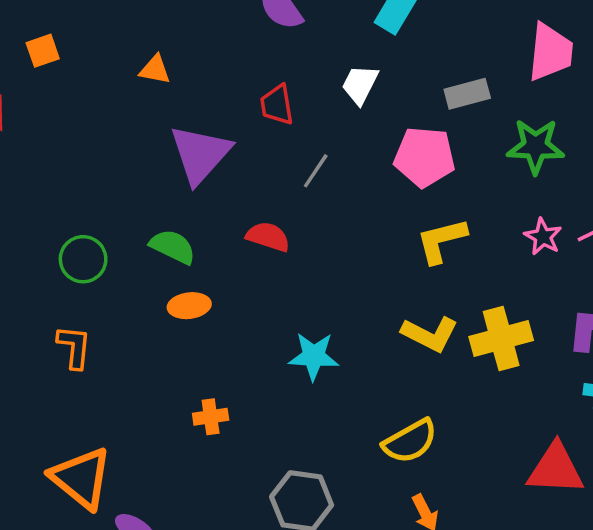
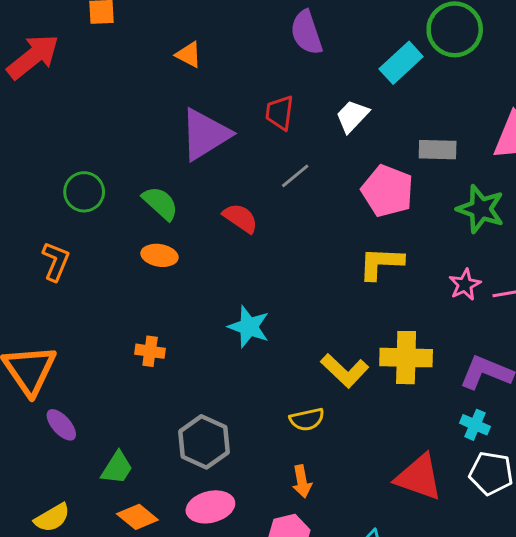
yellow L-shape: (430, 334) -> (345, 371), moved
yellow semicircle: (410, 441) -> (307, 419), size x0.7

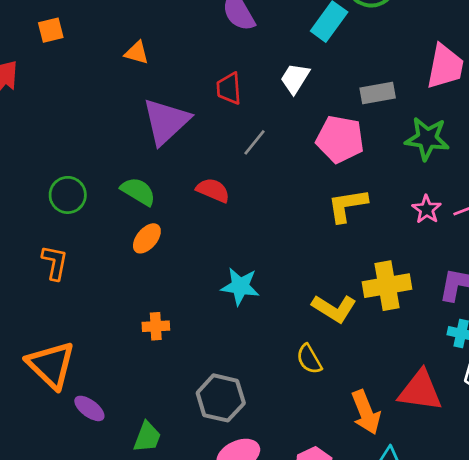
orange ellipse: (159, 255) -> (147, 238), turned -48
yellow semicircle: (307, 419) -> (309, 359), turned 84
orange arrow: (302, 481) -> (366, 412), moved, size x1.5

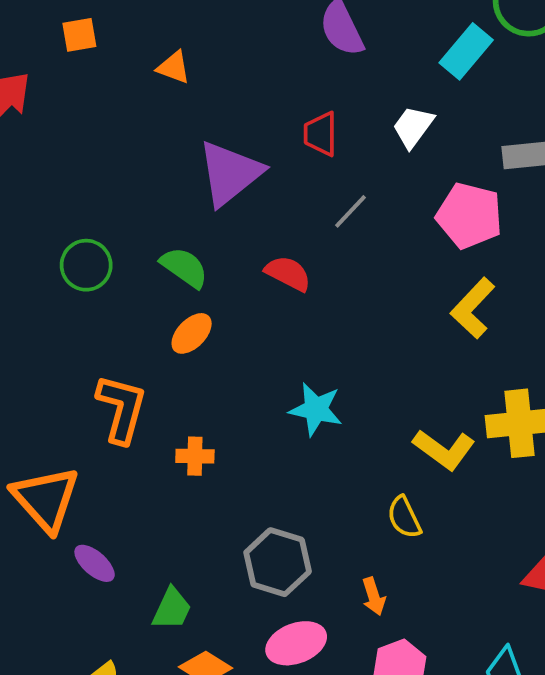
orange triangle: (137, 53) -> (174, 67), moved
yellow L-shape: (347, 205) -> (473, 308), turned -42
orange L-shape: (55, 263) -> (121, 409), moved, size x1.4
orange arrow: (366, 412) -> (374, 596), moved, size x0.6

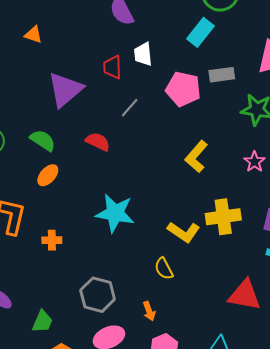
cyan rectangle: (466, 51) -> (200, 32), moved
white trapezoid: (413, 127) -> (143, 54), moved, turned -40
pink pentagon: (469, 216) -> (183, 89), moved
cyan star: (316, 409) -> (115, 213), size x1.4

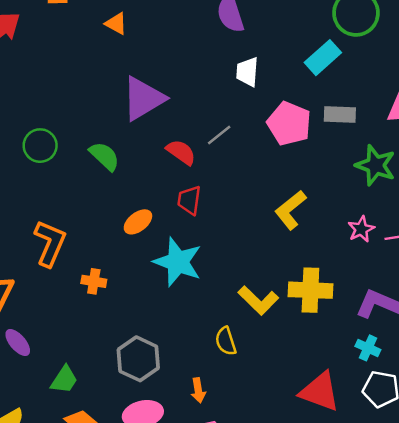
red trapezoid: (112, 67) -> (189, 200), moved
red semicircle: (98, 142) -> (181, 152), moved
orange ellipse: (48, 175) -> (138, 222), moved

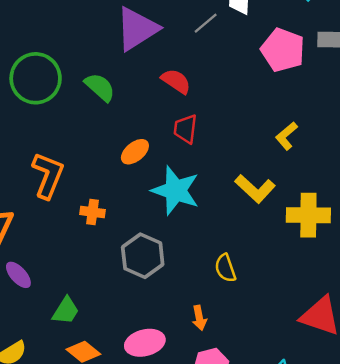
gray line: (219, 135) -> (206, 23), moved
green circle: (40, 146) -> (36, 78), size x1.5
yellow L-shape: (290, 210) -> (286, 136), size x0.7
yellow L-shape: (258, 300) -> (255, 189), moved
gray hexagon: (138, 359) -> (143, 256), moved

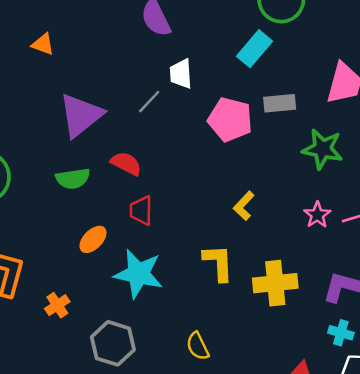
green semicircle: (100, 87) -> (73, 179), moved, turned 136
yellow L-shape: (255, 189) -> (218, 263), turned -129
orange cross: (93, 212) -> (57, 305), turned -35

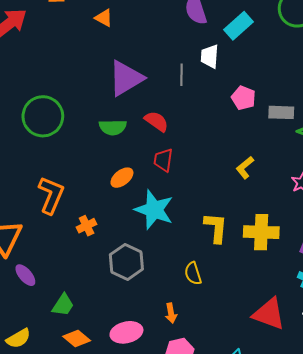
cyan rectangle: (254, 49) -> (238, 26), moved
gray line: (149, 102) -> (181, 75), turned -50
gray rectangle: (280, 103) -> (281, 112), moved
pink pentagon: (230, 120) -> (244, 98), size x0.7
yellow L-shape: (218, 263) -> (216, 228), moved

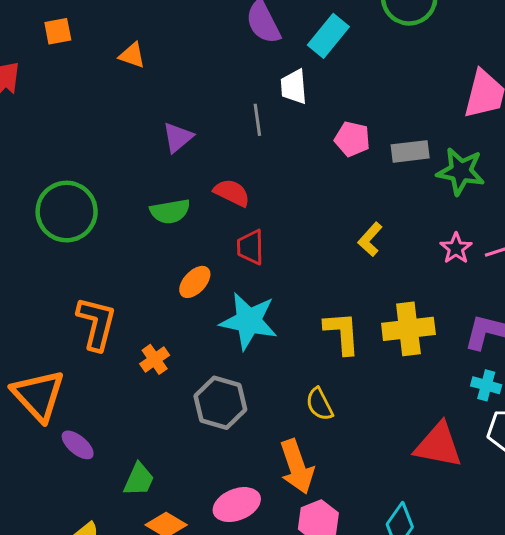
purple triangle: (126, 78) -> (178, 137), size x0.6
orange arrow: (171, 313) -> (297, 467), size x1.8

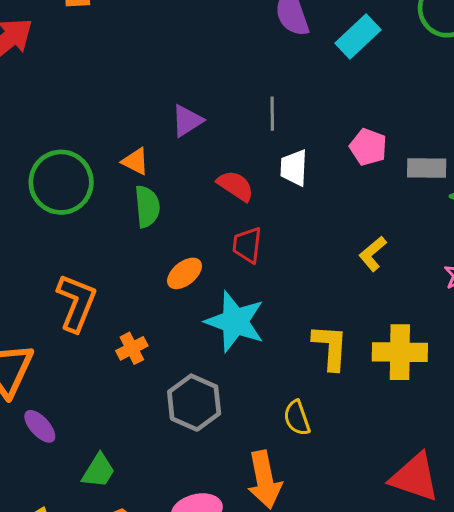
orange triangle: (132, 55) -> (135, 161), moved
white trapezoid: (294, 87) -> (294, 168), moved
green semicircle: (170, 211) -> (147, 207), moved, turned -93

